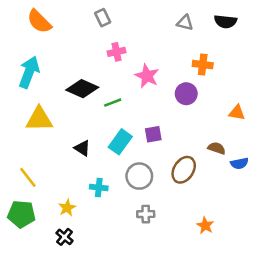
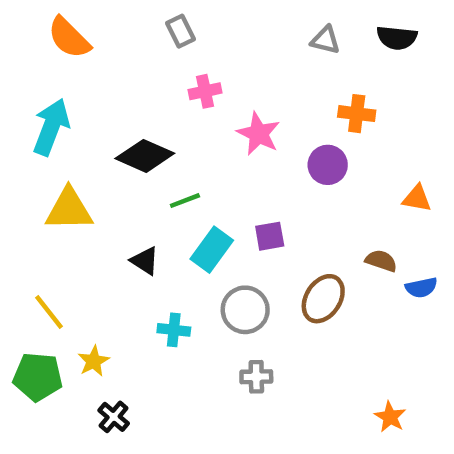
green line: (113, 103) -> (185, 201), moved
yellow star: (67, 208) -> (94, 361), moved
orange star: (205, 225) -> (390, 417), moved

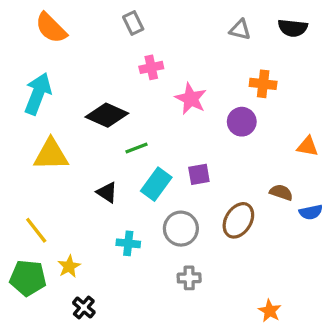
orange star: (390, 417) -> (270, 311), moved

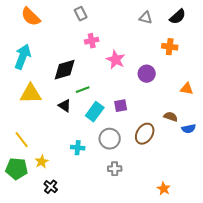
black semicircle: (293, 28) -> (178, 17), turned -48
orange cross: (263, 84) -> (170, 47), moved
black diamond: (107, 115) -> (65, 70), turned -40
black triangle: (107, 192) -> (65, 106), moved

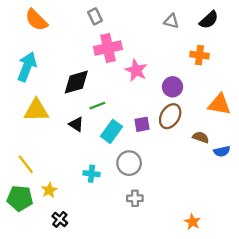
pink cross: (92, 41) -> (108, 48), size x1.6
orange triangle: (187, 89) -> (219, 104), size x1.5
brown ellipse: (145, 134) -> (170, 116), moved

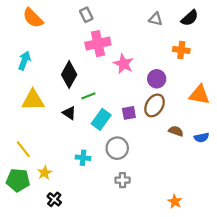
cyan arrow: (27, 67) -> (24, 61), size x0.7
black diamond: (76, 82) -> (69, 75), turned -45
brown semicircle: (201, 137) -> (176, 131), moved

